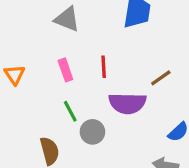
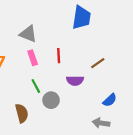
gray triangle: (67, 19) -> (28, 34), moved
purple semicircle: (127, 103) -> (75, 81), size x0.7

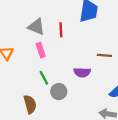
red line: (59, 56) -> (61, 30), moved
brown line: (98, 63) -> (104, 55), turned 40

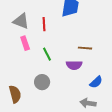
purple semicircle: (82, 72) -> (74, 65), moved
green line: (44, 78) -> (47, 54), moved

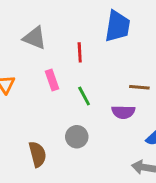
gray triangle: (21, 21) -> (35, 38), moved

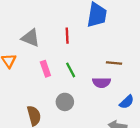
gray triangle: (35, 38) -> (31, 38), moved
pink rectangle: (52, 80) -> (45, 69), moved

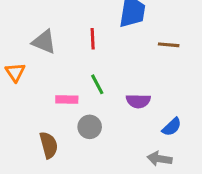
brown line: (114, 63) -> (169, 45), moved
pink rectangle: (45, 69) -> (67, 100), moved, turned -70

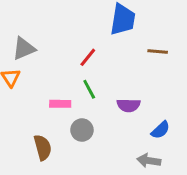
red line: (93, 39) -> (88, 57), moved, turned 42
gray triangle: (44, 42) -> (24, 49), moved, turned -45

